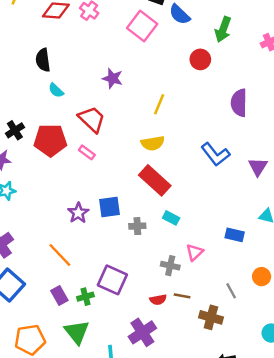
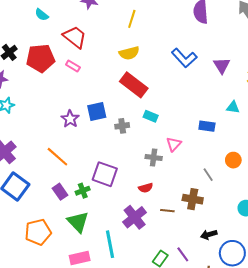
brown line: (182, 296) -> (167, 211), moved

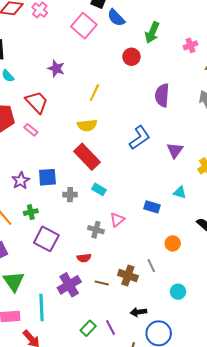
blue L-shape: (184, 58) -> (140, 138), turned -90
gray line: (208, 175) -> (151, 266), moved
green cross: (83, 191) -> (31, 212), moved

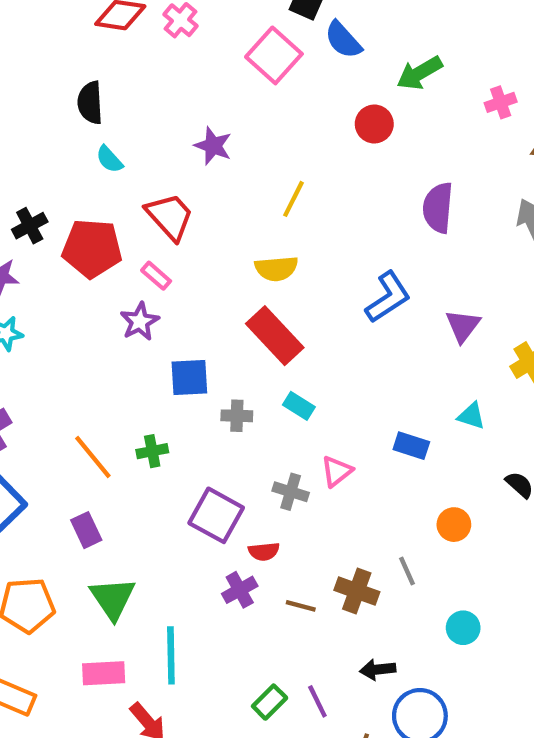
green arrow: (152, 32) -> (420, 73), turned 35
purple star: (21, 181) -> (140, 321), moved
purple square: (46, 239) -> (216, 515), moved
purple cross: (69, 285) -> (240, 590), moved, size x0.7

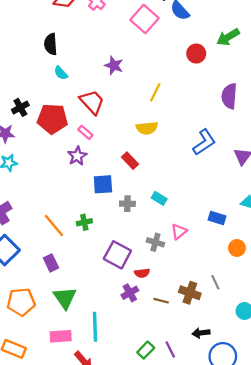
green arrow: (420, 73) -> (228, 37), moved
red rectangle: (275, 336) -> (130, 161), moved, size x0.6
orange circle: (454, 525) -> (237, 248), moved

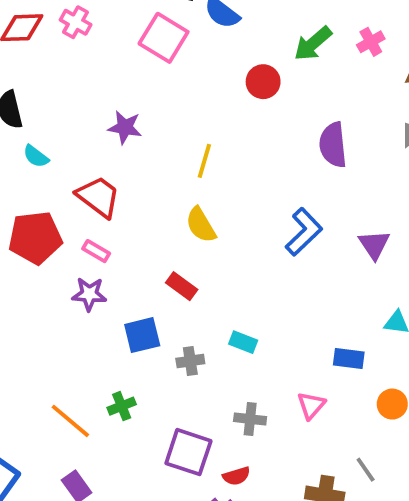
yellow semicircle: (147, 128) -> (201, 225), turned 75
purple star: (77, 156) -> (89, 294), turned -30
pink triangle: (179, 232) -> (311, 405), moved

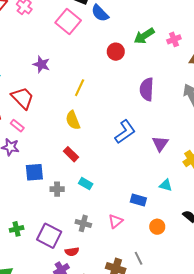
red rectangle: (182, 286) -> (71, 154), moved
green cross: (122, 406) -> (17, 229), moved

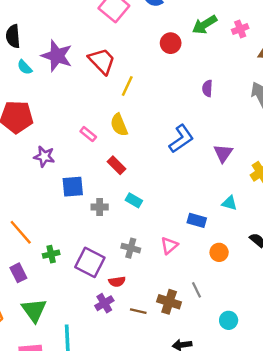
purple star: (41, 64) -> (57, 56), moved, size x1.5
purple semicircle: (147, 89) -> (207, 88), size x0.6
red trapezoid: (23, 98) -> (102, 61), moved
pink rectangle: (17, 126) -> (88, 134), moved

